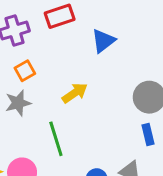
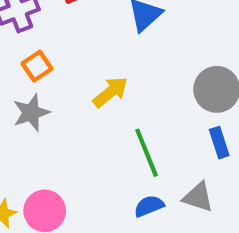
green line: (56, 139) -> (147, 153), moved

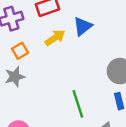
yellow arrow: (110, 92) -> (55, 38), moved

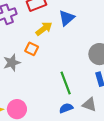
orange square: (20, 51) -> (32, 49), moved, turned -32

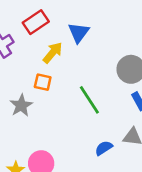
green line: (66, 83) -> (89, 100), moved

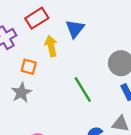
yellow arrow: (53, 53) -> (51, 46), turned -54
orange square: (43, 82) -> (29, 67), moved

